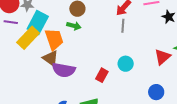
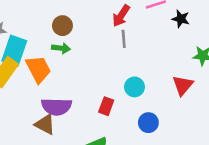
red triangle: (162, 57) -> (183, 85), moved
brown triangle: (50, 58) -> (45, 124), moved
blue circle: (156, 92) -> (148, 123), moved

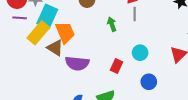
green arrow: (61, 48) -> (112, 24), moved, turned -120
brown triangle: (45, 124) -> (55, 48), moved

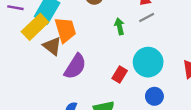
gray line: (135, 14) -> (147, 17), turned 56
cyan circle: (140, 53) -> (148, 62), size x1.6
purple semicircle: (77, 63) -> (75, 66), turned -70

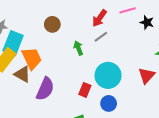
blue circle: (154, 96) -> (109, 103), moved

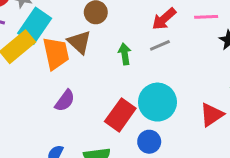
brown triangle: (22, 74) -> (79, 42), moved
purple semicircle: (45, 89) -> (65, 101), size x0.7
red rectangle: (85, 90) -> (120, 115), size x1.5

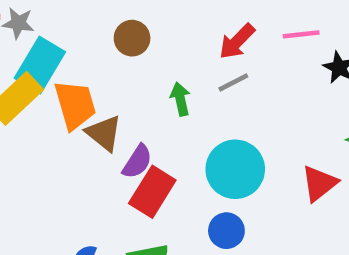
brown triangle: (79, 42) -> (104, 133), moved
purple semicircle: (65, 101) -> (137, 162), moved
red rectangle: (120, 115) -> (152, 192), moved

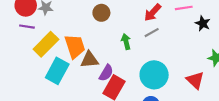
cyan rectangle: (40, 65) -> (57, 71), moved
brown triangle: (104, 133) -> (89, 60), turned -42
red triangle: (319, 183) -> (195, 80), turned -36

